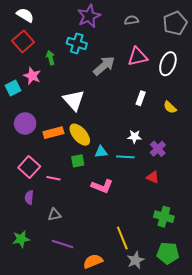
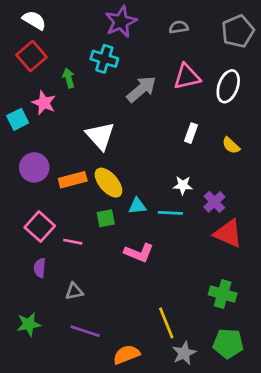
red triangle: (153, 177) -> (228, 233), moved, size x1.6

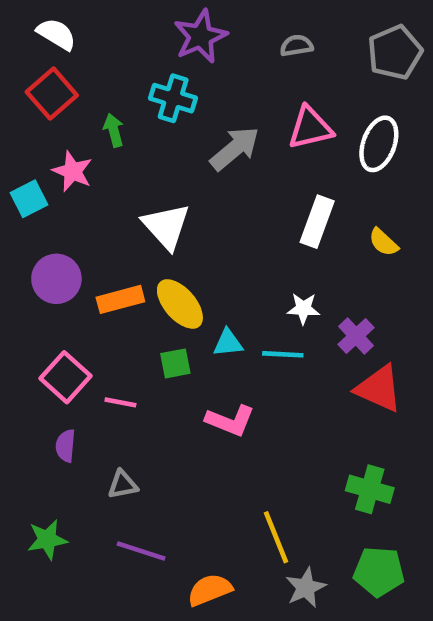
white rectangle: (191, 133) -> (317, 222), size x1.5

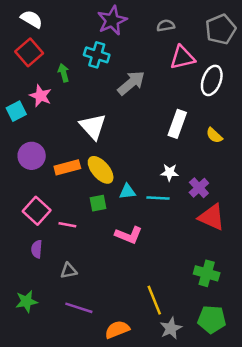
pink triangle: (310, 128) -> (182, 57), moved

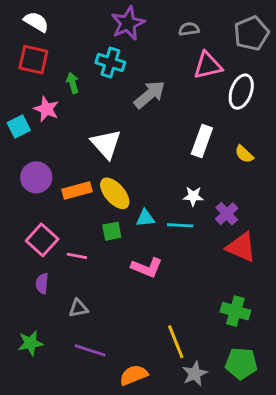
red square: (29, 52) -> (33, 60), turned -36

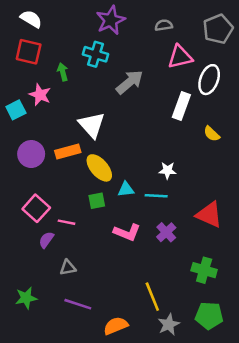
white rectangle: (202, 141) -> (181, 106), moved
orange rectangle: (77, 190) -> (68, 151), moved
purple cross: (227, 214) -> (166, 232), moved
purple semicircle: (42, 283) -> (46, 240), moved, turned 30

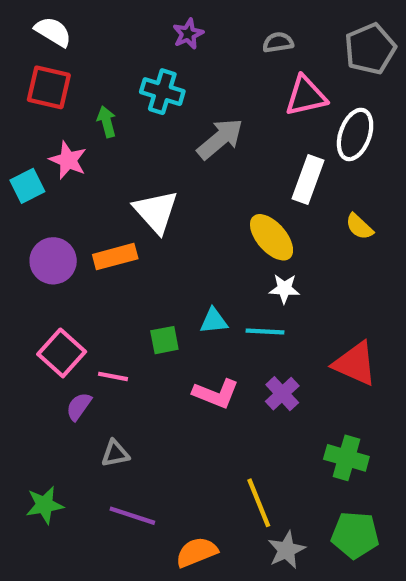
purple star: (111, 20) -> (188, 34), size x0.6
yellow ellipse: (99, 168) -> (272, 237), moved

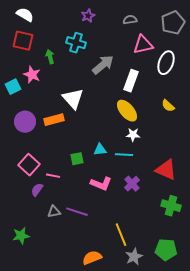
white rectangle: (308, 179) -> (131, 81), moved
green cross: (346, 458) -> (171, 206), moved
purple line: (132, 516) -> (77, 212), moved

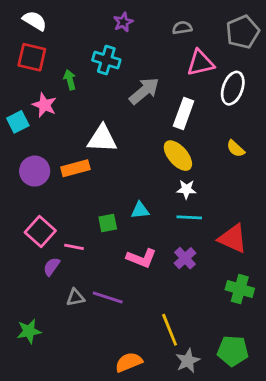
white triangle: (73, 99) -> (102, 139), turned -45
cyan line: (124, 155) -> (189, 217), moved

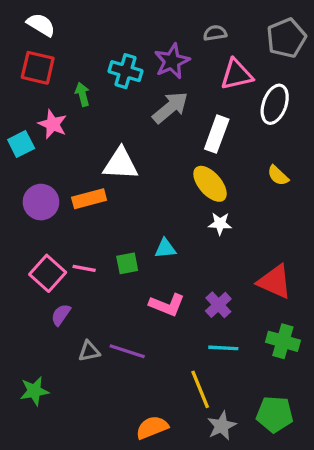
purple star: (123, 22) -> (172, 61), moved, size x1.5
cyan line: (189, 217) -> (223, 348), moved
pink line: (74, 247) -> (84, 268), moved

